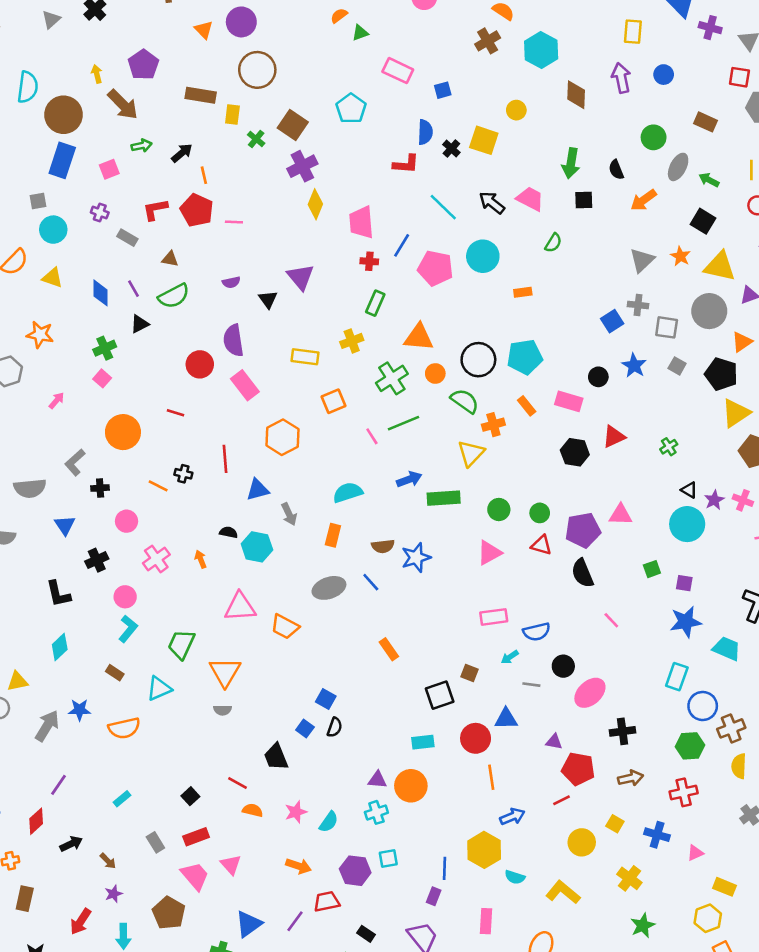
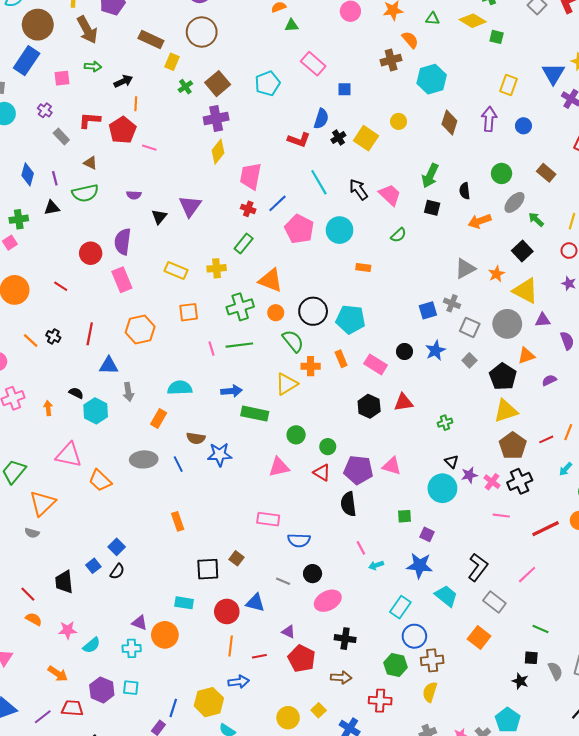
cyan arrow: (510, 657) -> (376, 565), moved
red line: (562, 800) -> (259, 656), moved

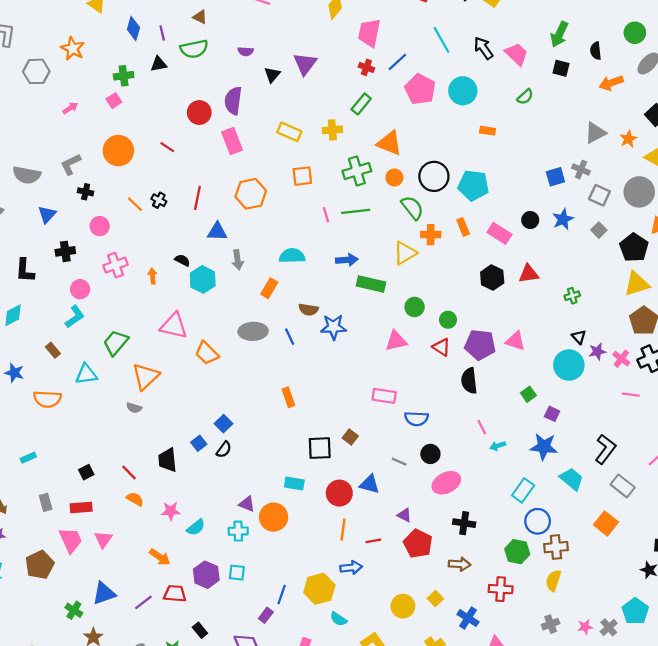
green square: (404, 516) -> (528, 394), turned -32

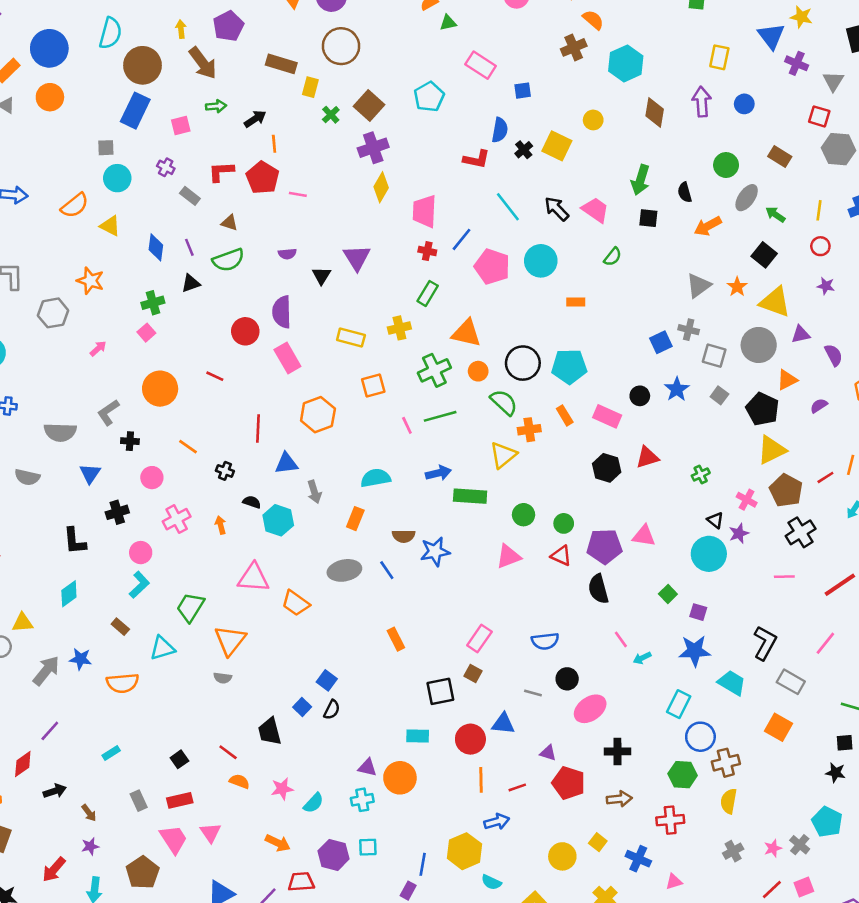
black cross: (159, 200) -> (225, 471), moved
pink cross: (621, 359) -> (747, 500), moved
pink rectangle: (384, 396) -> (479, 639), moved, turned -55

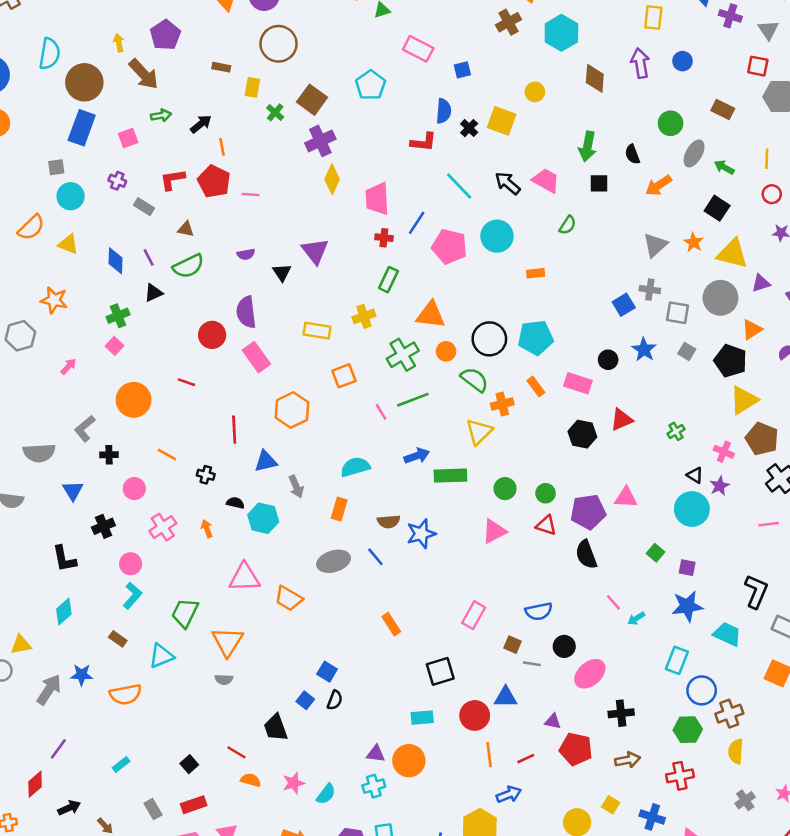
brown rectangle: (281, 64) -> (221, 67), size x0.6
brown square: (473, 673) -> (512, 645), moved

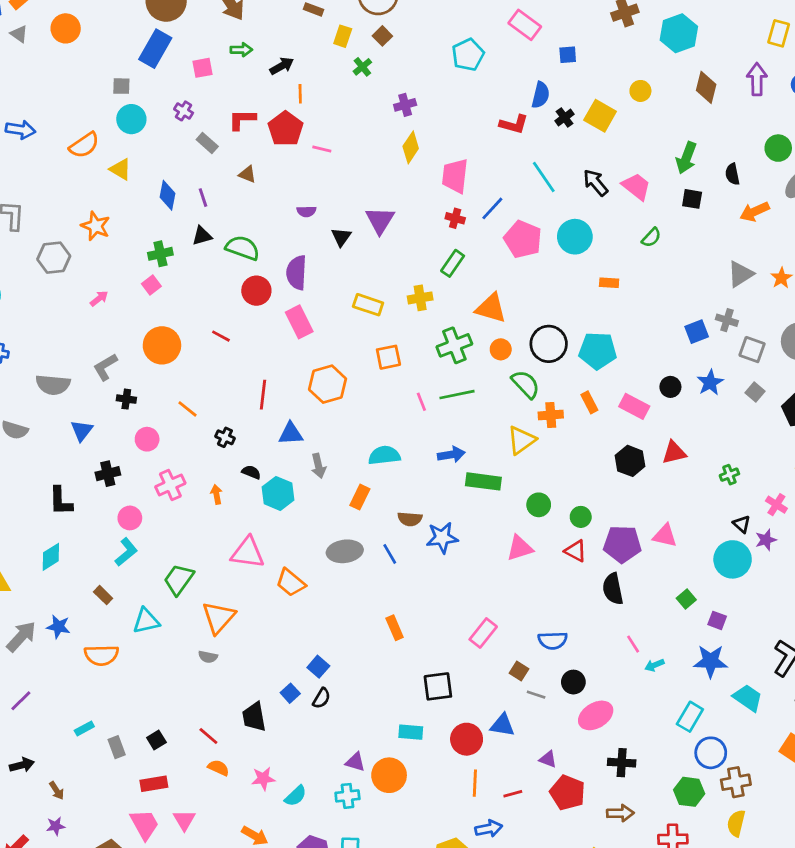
brown square: (312, 100) -> (382, 36), moved, size x0.6
purple cross: (320, 141) -> (405, 105), size x0.7
green semicircle: (188, 266) -> (243, 248), moved, turned -144
gray rectangle: (153, 809) -> (117, 747), moved

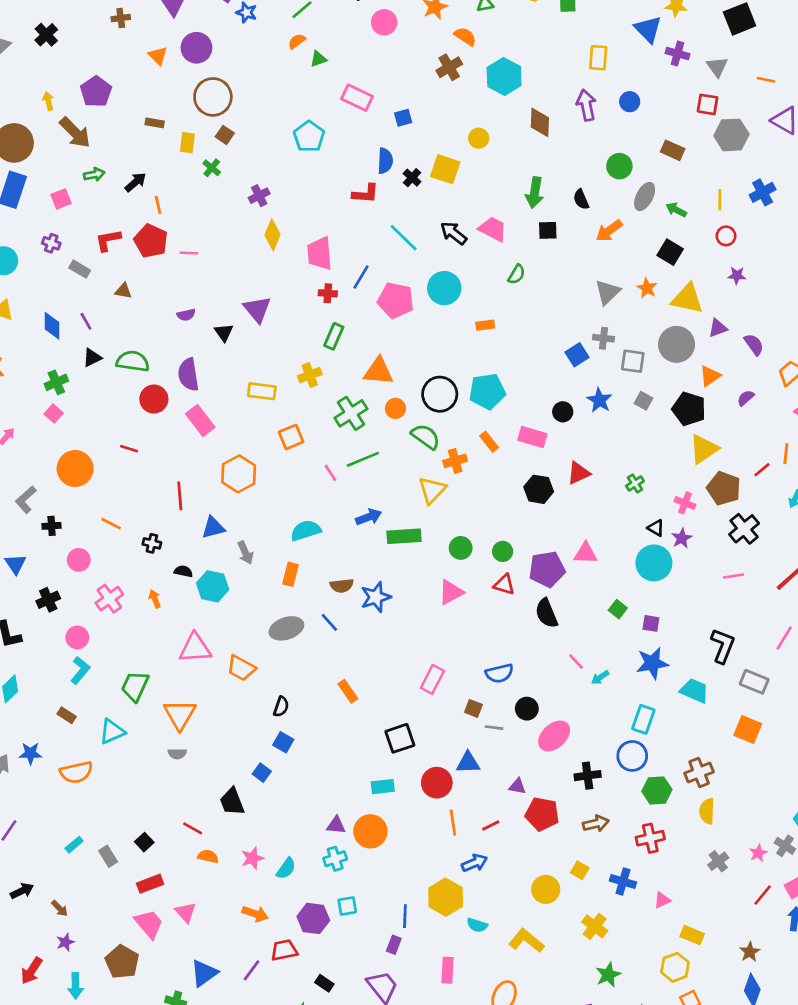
black semicircle: (322, 698) -> (281, 707), moved
blue circle: (711, 753) -> (632, 756), moved

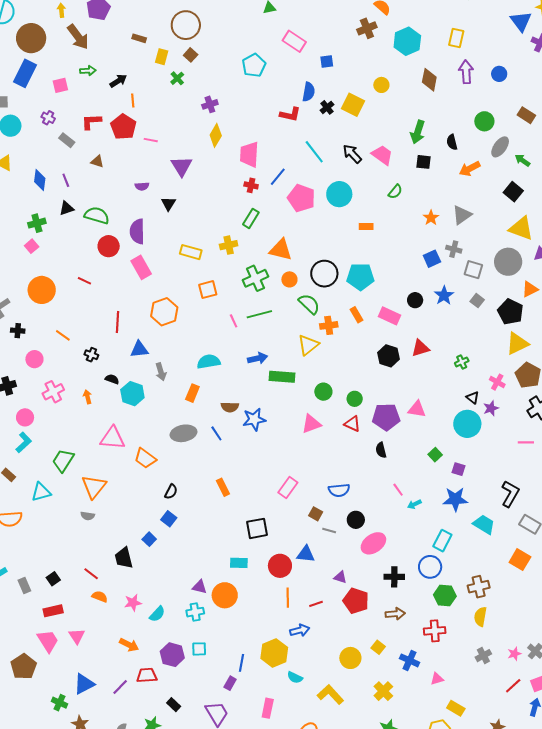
yellow rectangle: (598, 58) -> (456, 38), moved
orange star: (647, 288) -> (431, 218), moved
purple triangle: (257, 309) -> (181, 166), moved
black semicircle: (546, 613) -> (381, 450), size x0.7

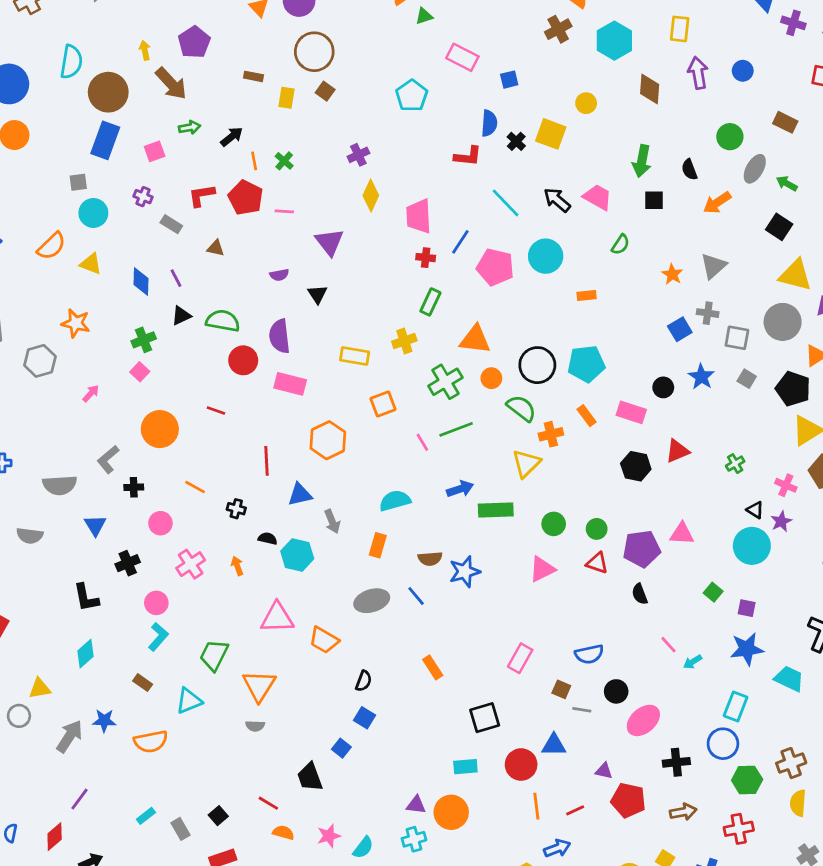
green cross: (177, 78) -> (284, 161), moved
pink rectangle: (141, 267) -> (290, 384), turned -40

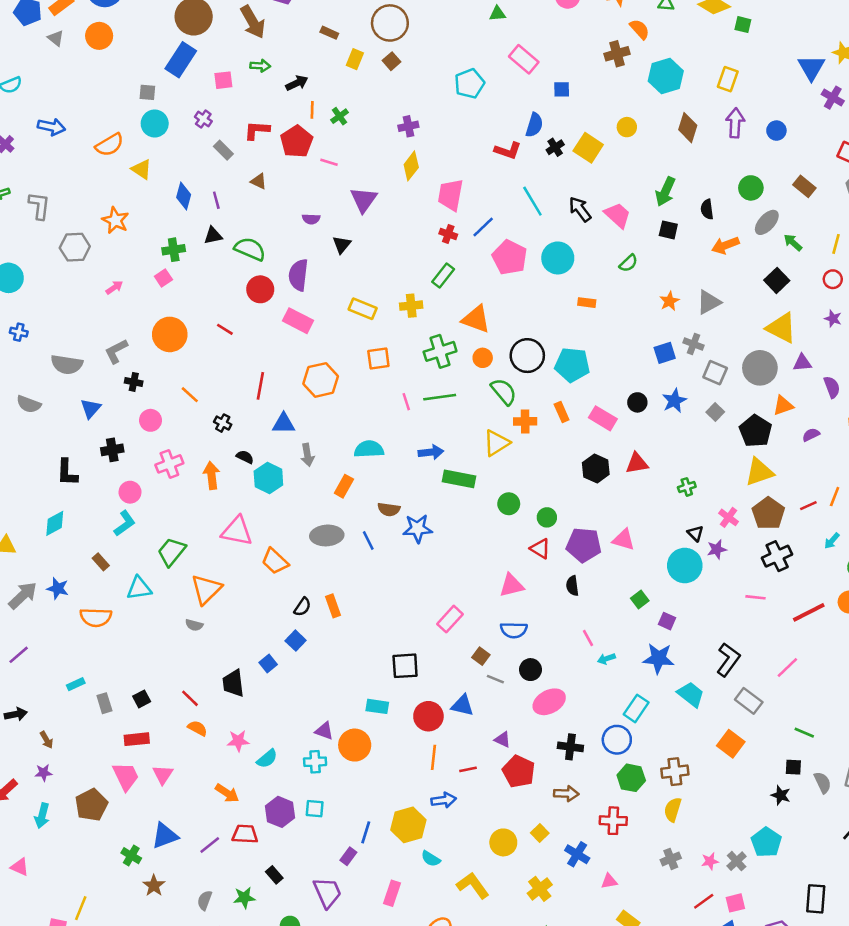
orange arrow: (237, 566) -> (212, 475), size x1.5
pink triangle: (542, 569) -> (511, 585), moved
orange rectangle: (433, 667) -> (333, 606), moved

